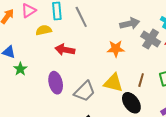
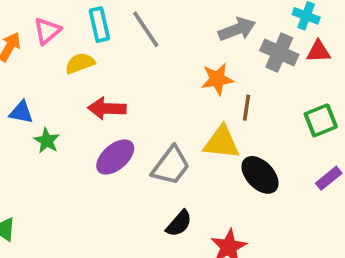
red arrow: (65, 50) -> (107, 108), moved
brown line: (141, 80) -> (247, 108), moved
purple ellipse: (56, 83) -> (115, 157), turned 70

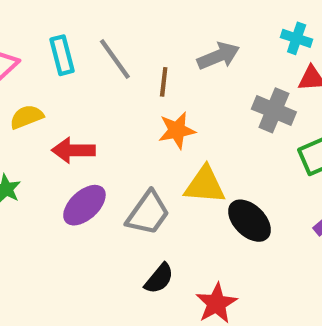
gray cross: (279, 53) -> (274, 110), moved
yellow semicircle: (80, 63) -> (27, 117), moved
orange star: (217, 79) -> (177, 130), moved
brown line: (247, 108) -> (164, 82), moved

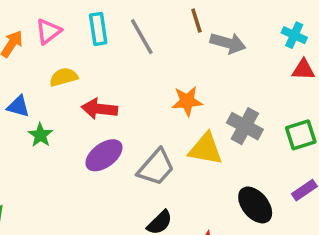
gray arrow: (218, 56) -> (228, 43), turned 32
brown line: (164, 82) -> (196, 21), moved, turned -30
gray cross: (274, 110) -> (245, 126), moved
black ellipse: (249, 221) -> (255, 205), moved

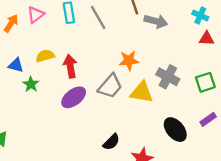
yellow semicircle: (64, 77) -> (45, 56), moved
red arrow: (100, 109) -> (70, 66), turned 75
gray trapezoid: (156, 167) -> (110, 86), moved

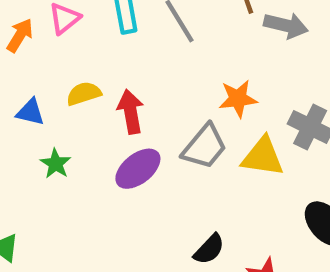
green star: (31, 84) -> (56, 164), moved

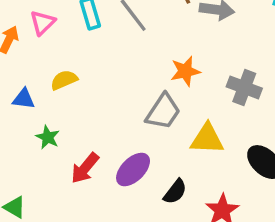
red arrow: (131, 112) -> (85, 168), moved, turned -124
yellow triangle: (263, 157) -> (207, 139), moved
purple ellipse: (138, 169) -> (133, 170), moved

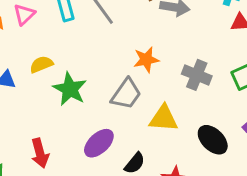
green star: (48, 137) -> (70, 89), moved, size x1.6
red arrow: (85, 168) -> (40, 153), moved, turned -56

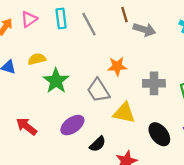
gray cross: (197, 75) -> (154, 83), turned -30
gray trapezoid: (126, 94) -> (98, 90), turned 105
red arrow: (40, 153) -> (27, 126), turned 135

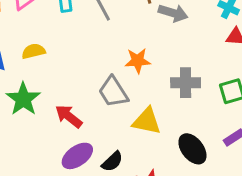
green star: (56, 81) -> (23, 99), moved
purple ellipse: (72, 125) -> (77, 156), moved
red arrow: (27, 126) -> (69, 116), moved

